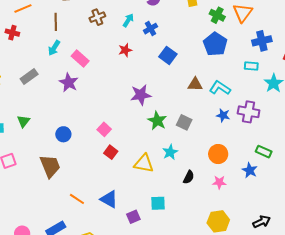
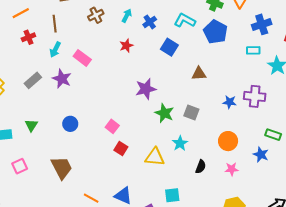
red cross: (12, 33) -> (28, 37), moved, turned -32
purple star: (69, 83) -> (62, 79), moved
cyan L-shape: (220, 88) -> (185, 20), moved
blue circle: (63, 134) -> (70, 124), moved

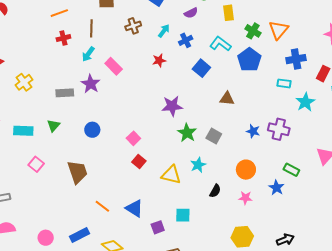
gray rectangle: (33, 80) -> (65, 93), moved, turned 30
pink square: (20, 166) -> (36, 164), turned -35

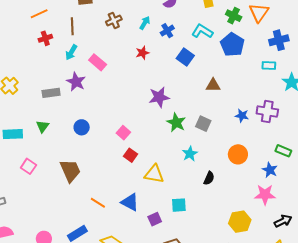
yellow triangle: (171, 175) -> (154, 174), moved
pink star: (245, 198) -> (265, 195), moved, size x1.5

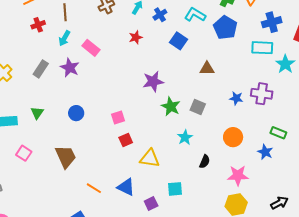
cyan rectangle: (269, 65) -> (262, 48), size x1.5
gray rectangle: (51, 93) -> (41, 69), moved, turned -48
pink square: (123, 133) -> (118, 118), turned 32
red square: (131, 155) -> (126, 140), turned 32
pink star: (265, 195) -> (238, 175), moved

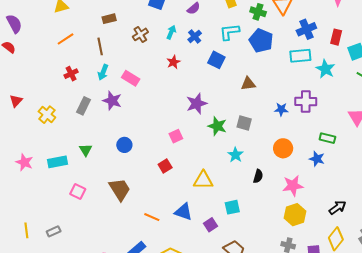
cyan L-shape: (195, 15) -> (229, 32), turned -30
red cross: (38, 25) -> (71, 74), moved
pink square: (118, 118) -> (176, 136), moved
red square: (126, 140) -> (165, 166), moved

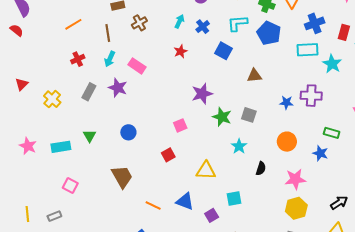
brown cross: (140, 34) -> (139, 23), moved
pink square: (78, 191) -> (70, 185), moved

